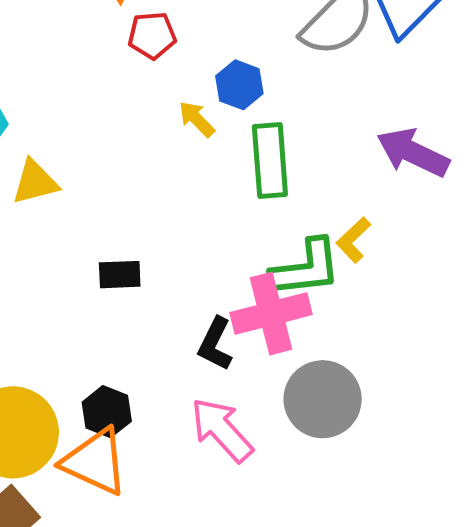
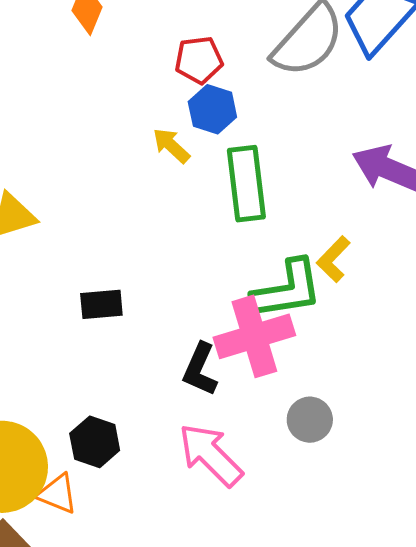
red pentagon: (152, 35) -> (199, 60), moved
gray circle: (323, 399) -> (310, 420), size x0.6
orange triangle: (95, 462) -> (57, 494), moved, size x0.6

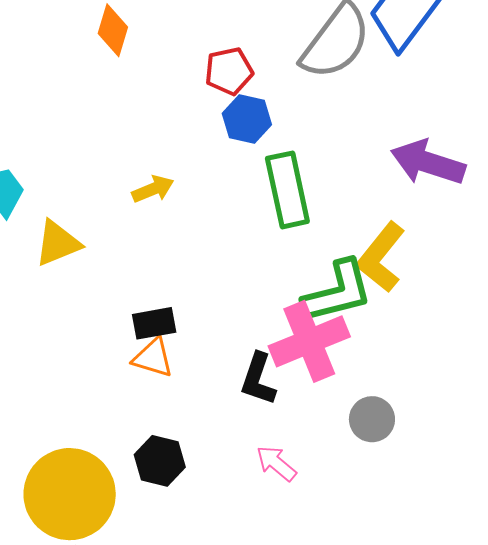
yellow arrow: (171, 145) -> (153, 189), moved, turned 120
yellow L-shape: (333, 259) -> (381, 257), size x1.5
pink arrow: (211, 455) -> (276, 463), size x0.6
orange triangle: (57, 494) -> (153, 358), moved

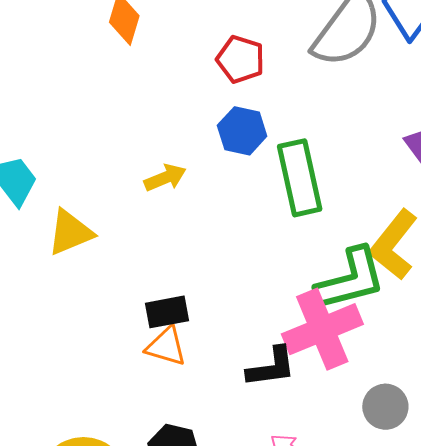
red pentagon: (229, 71) -> (240, 59), turned 30
blue hexagon: (247, 119) -> (242, 131), moved
black L-shape: (258, 379) -> (271, 367), turned -116

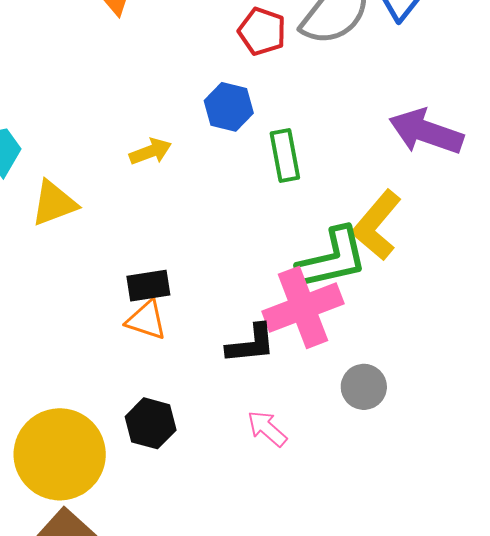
red pentagon: (240, 59) -> (262, 31), moved
green rectangle: (300, 178) -> (285, 156), size x0.7

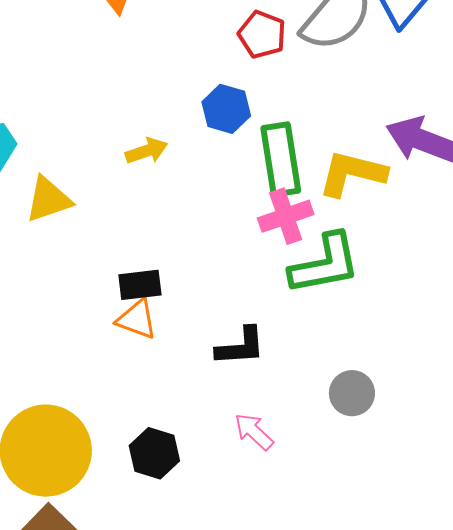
green rectangle: (285, 156) -> (281, 159), size x1.4
yellow L-shape: (377, 225) -> (352, 173), moved, turned 62
pink cross: (303, 307) -> (286, 216), moved, size x0.7
black hexagon: (151, 423) -> (154, 453), moved

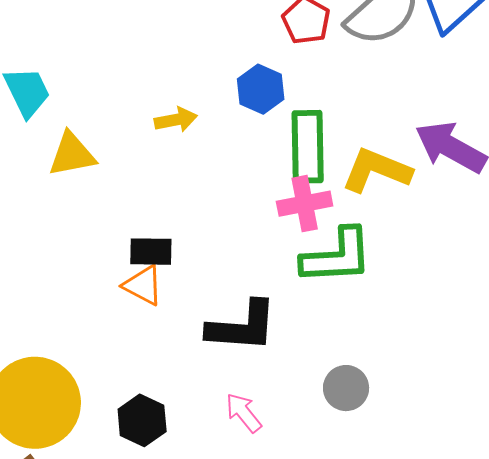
black L-shape: (241, 347) -> (242, 326), size x1.4

